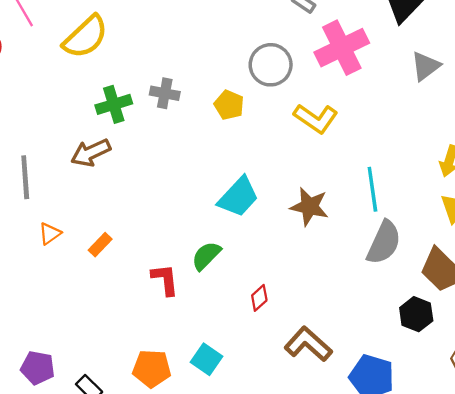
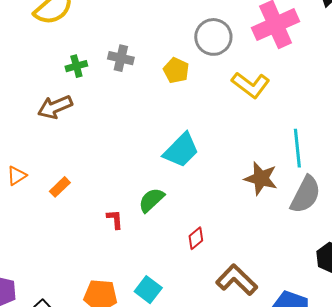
green cross: (114, 104) -> (76, 66), size x0.7
brown star: (309, 207) -> (261, 178), moved
red L-shape: (165, 280) -> (115, 219), size x0.7

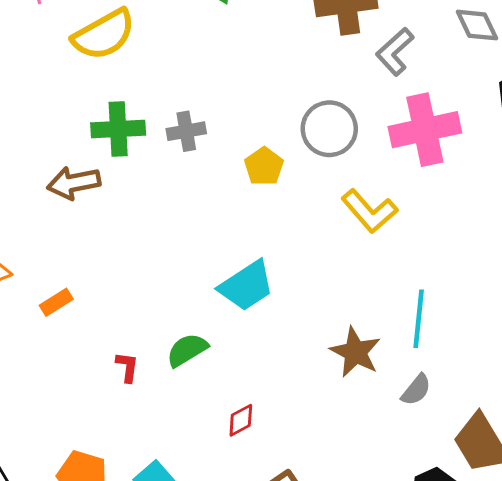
gray cross: (121, 58) -> (186, 131), turned -35
green cross: (76, 66) -> (118, 129), size x1.6
gray semicircle: (305, 195) -> (416, 390), size x0.6

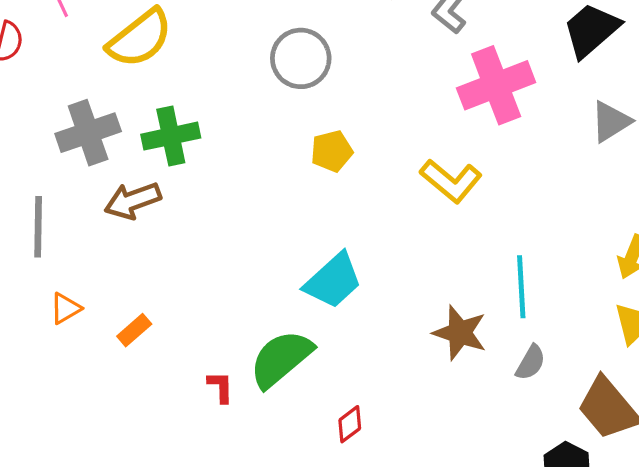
gray circle: (329, 129) -> (301, 58), moved
gray cross: (186, 131) -> (88, 133), moved, size x1.5
yellow pentagon: (264, 166) -> (332, 151), turned 30
green semicircle: (187, 350) -> (281, 359), size x1.5

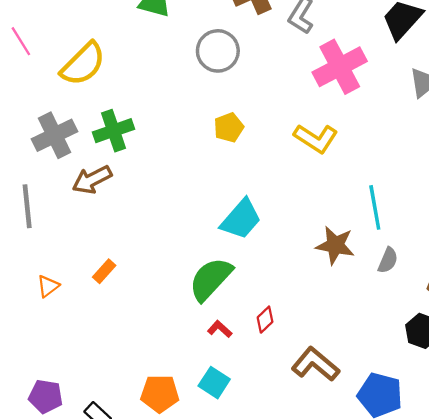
gray circle: (301, 58) -> (218, 51), moved
orange triangle: (65, 308) -> (48, 286), moved
red L-shape: (220, 387) -> (220, 329), moved, turned -40

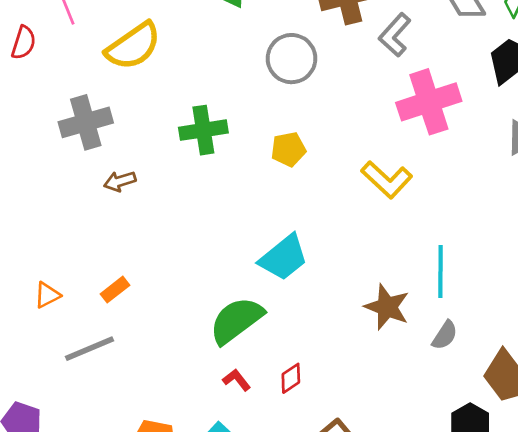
green cross: (113, 131) -> (203, 130), moved
brown arrow: (92, 180) -> (120, 181), size x0.7
gray line: (27, 206) -> (89, 349), moved, turned 63

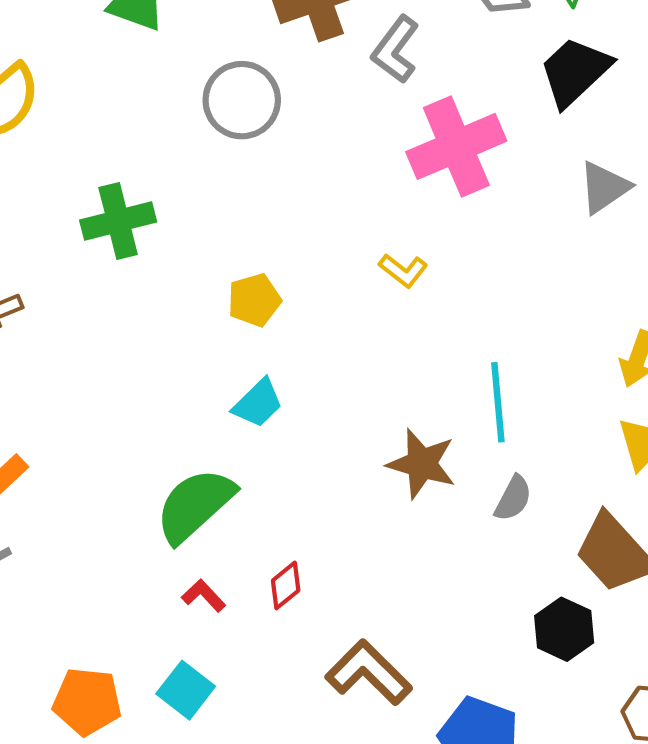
yellow pentagon: (288, 149) -> (254, 300), moved
yellow L-shape: (387, 180) -> (403, 270), size x0.6
cyan trapezoid: (284, 258) -> (258, 403), size x0.7

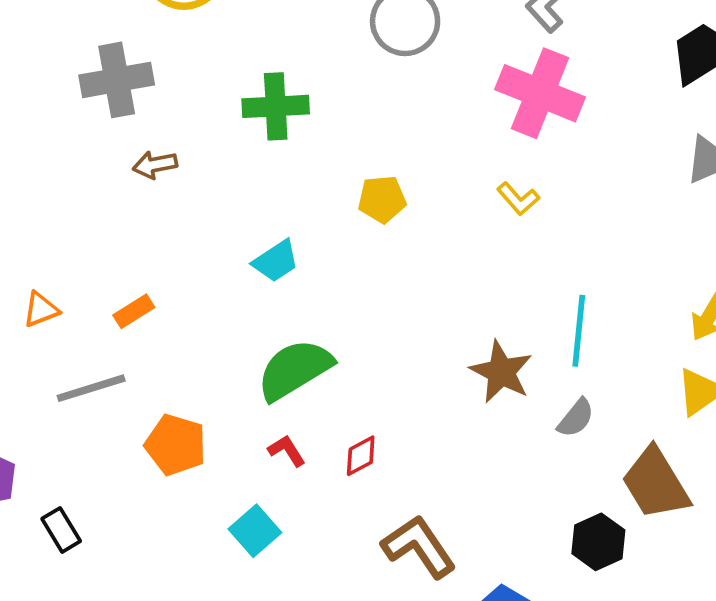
pink cross: (456, 146) -> (540, 93), moved, turned 34
cyan trapezoid: (258, 403) -> (276, 261), moved
orange pentagon: (87, 701) -> (176, 445), moved

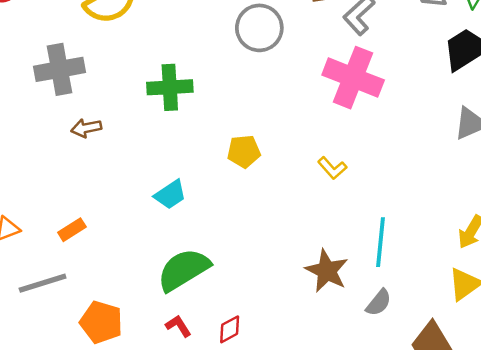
yellow L-shape: (518, 199) -> (332, 168), moved

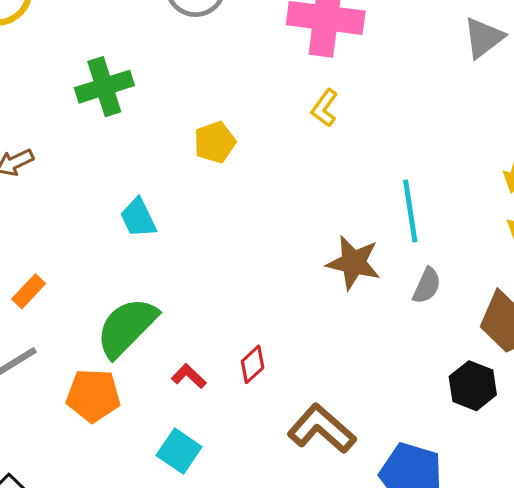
yellow L-shape: (332, 168) -> (325, 108), moved, turned 92
cyan trapezoid: (170, 195) -> (138, 218), turned 112
green semicircle: (184, 270) -> (127, 327), moved

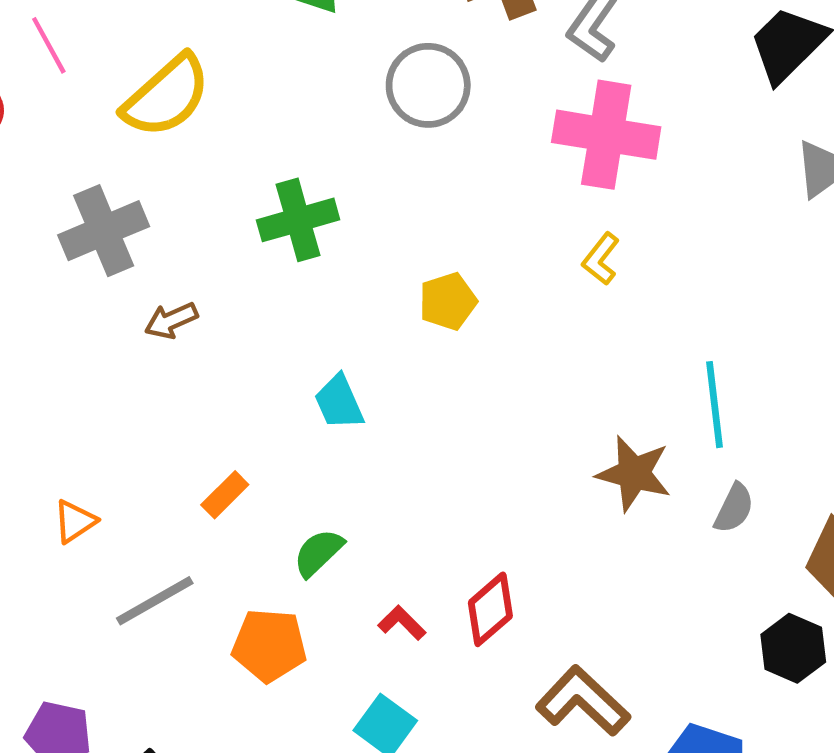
orange rectangle: (29, 291) -> (225, 495), moved
green semicircle: (127, 327) -> (318, 553), size x0.6
red diamond: (253, 364) -> (490, 609), size x1.4

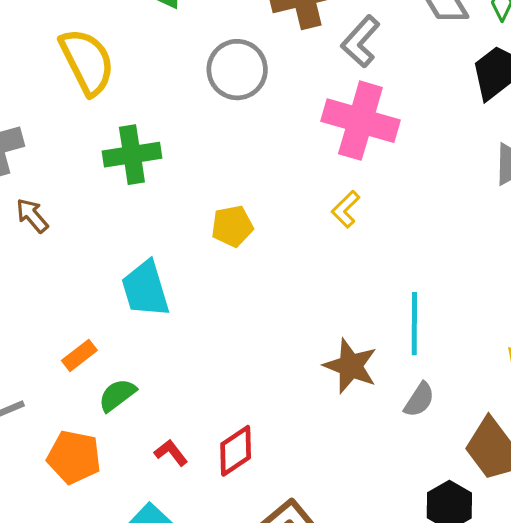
yellow semicircle: (166, 96) -> (87, 62), moved, turned -82
brown arrow: (171, 320) -> (32, 216), turned 66
cyan trapezoid: (339, 402) -> (145, 289), size x1.4
orange rectangle: (225, 495) -> (79, 355), moved

